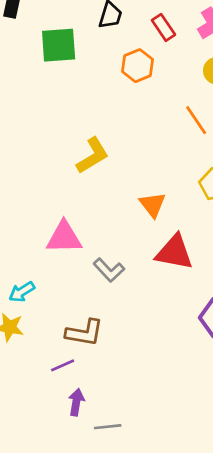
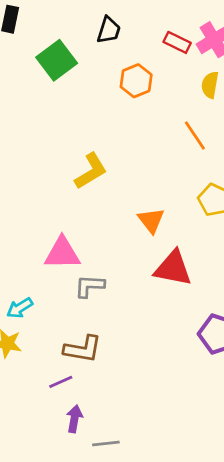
red rectangle: (163, 27) -> (177, 42), moved, turned -30
green square: (59, 45) -> (57, 60), turned -33
gray L-shape: (109, 270) -> (90, 286), moved, turned 136

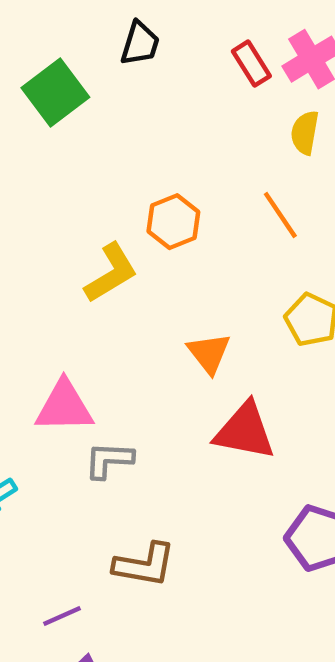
red rectangle: (177, 42) -> (251, 64), turned 32
orange hexagon: (136, 81) -> (173, 222), moved
brown L-shape: (83, 349) -> (144, 565), moved

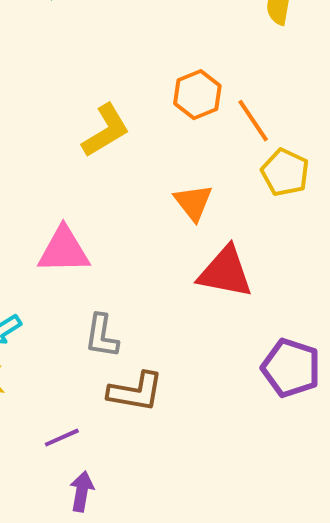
orange line: (280, 215) -> (253, 121), moved
orange hexagon: (173, 222) -> (197, 95), moved
gray L-shape: (109, 460) -> (102, 336), moved, turned -84

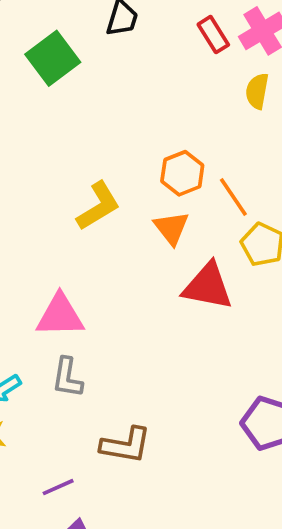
orange triangle: (193, 202) -> (171, 228), moved
red triangle: (225, 272) -> (208, 286), moved
gray L-shape: (102, 336) -> (67, 378), moved

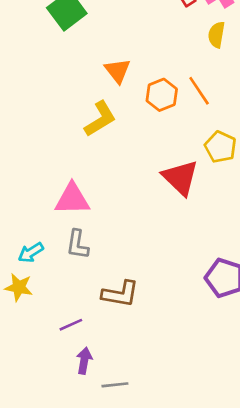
orange line: (233, 197) -> (199, 91), moved
orange triangle: (171, 228) -> (118, 71), moved
red triangle: (208, 286) -> (180, 178), turned 33

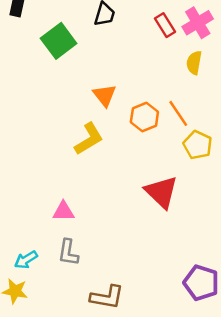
yellow pentagon: (220, 147) -> (198, 145), moved
pink triangle: (72, 199) -> (63, 211), size x0.7

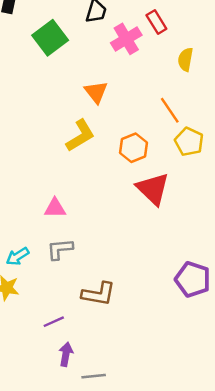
pink cross: (198, 23) -> (126, 39), moved
orange hexagon: (144, 117) -> (134, 148), moved
gray L-shape: (68, 252) -> (60, 249), turned 76

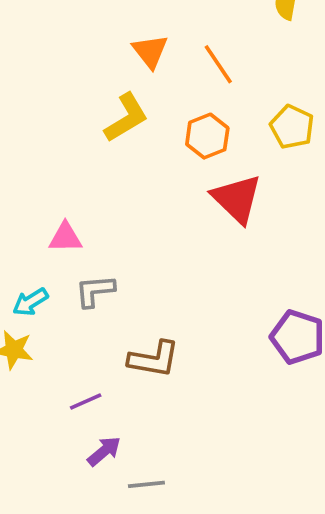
orange line: (170, 110) -> (218, 64), moved
pink triangle: (55, 208) -> (65, 237), moved
purple arrow: (66, 354) -> (104, 451), turned 40

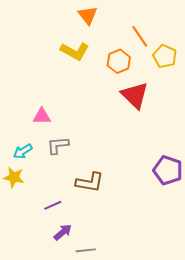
orange line: (218, 64) -> (140, 36), moved
yellow L-shape: (126, 118) -> (75, 51), turned 60

